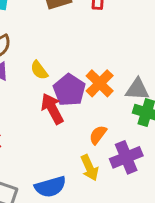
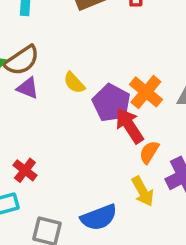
red arrow: (52, 109) -> (129, 126), moved

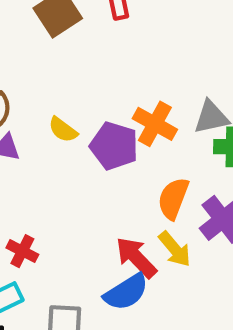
red arrow: (129, 126) -> (136, 257), moved
orange semicircle: (149, 152) -> (173, 198), size x1.4

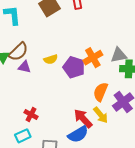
orange cross: (155, 124) -> (93, 58), turned 30
yellow semicircle: (63, 130) -> (51, 59), turned -56

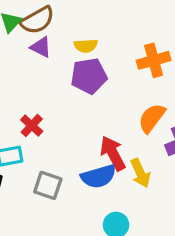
purple pentagon: (74, 67) -> (89, 76), moved, turned 30
yellow arrow: (101, 115) -> (140, 173), moved

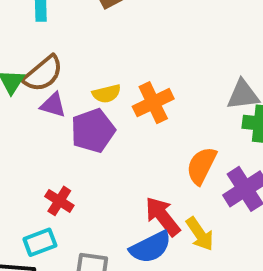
orange cross: (154, 60) -> (153, 103), moved
purple pentagon: (89, 76) -> (93, 131), moved

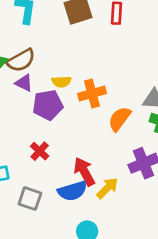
orange semicircle: (201, 166) -> (120, 119), moved
red cross: (59, 201) -> (40, 151), moved
yellow arrow: (200, 234) -> (107, 188), turned -110

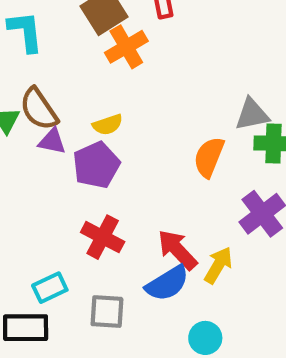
brown semicircle: (21, 60) -> (39, 109), turned 100
orange cross: (92, 93) -> (126, 47), moved
red cross: (40, 151) -> (103, 237), size x1.4

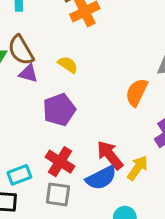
yellow semicircle: (108, 125) -> (68, 65), turned -132
purple pentagon: (96, 165) -> (59, 110), moved
red cross: (103, 237) -> (60, 162), moved

